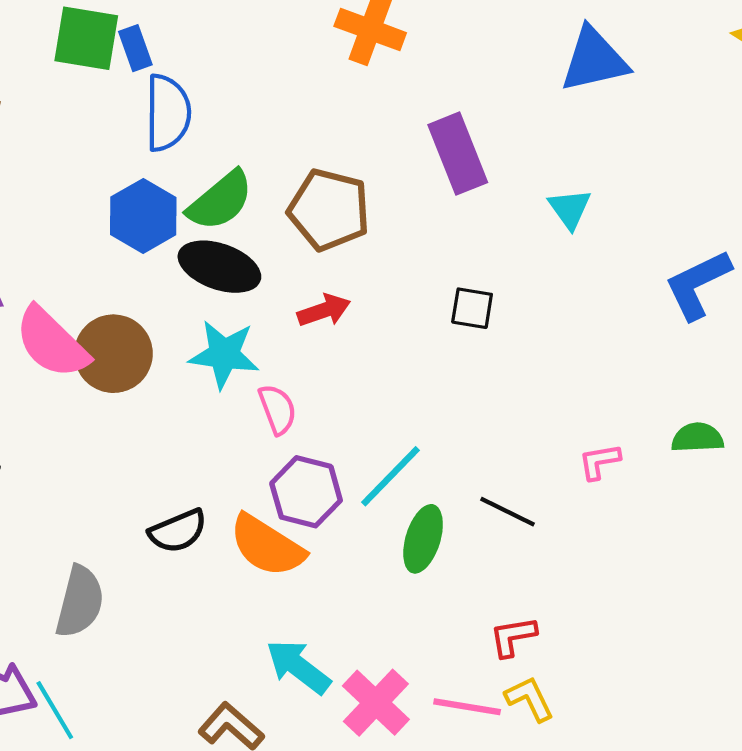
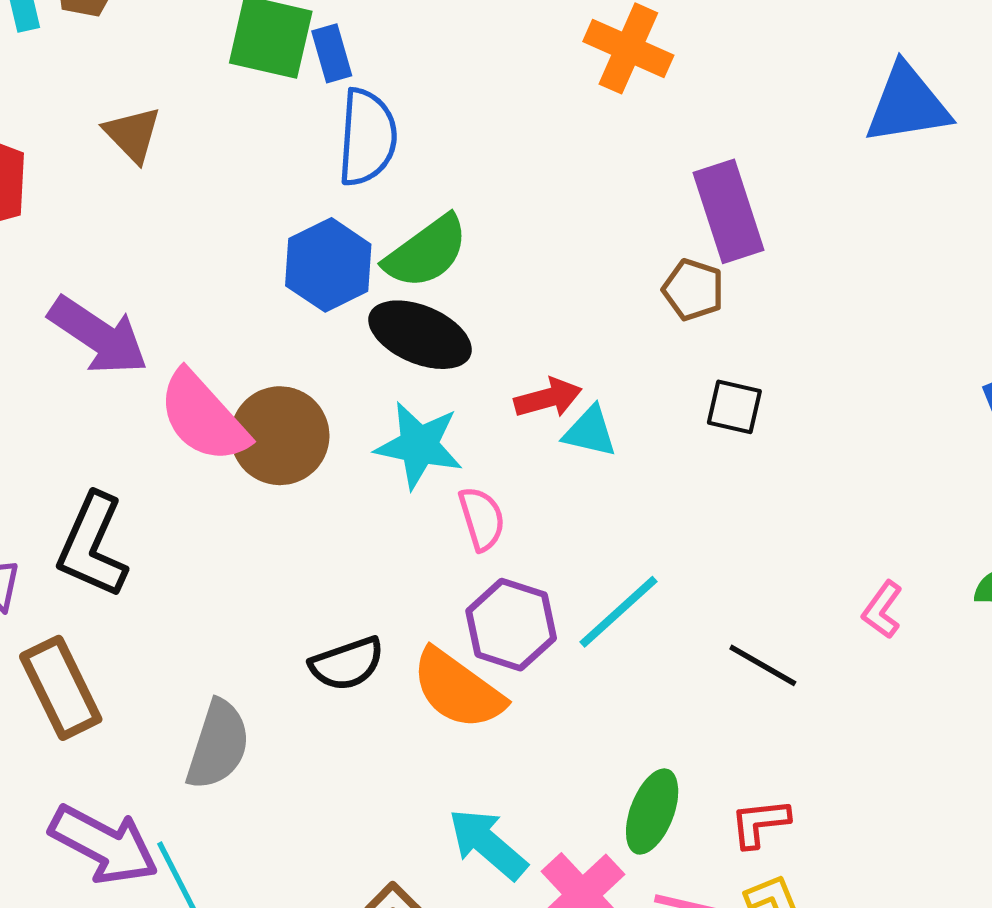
cyan triangle: (570, 209) -> (590, 432), moved, turned -45
brown pentagon: (329, 210) -> (693, 290), moved, size x0.6
pink L-shape: (599, 462) -> (882, 610), turned -48
green ellipse: (423, 539) -> (652, 812), moved

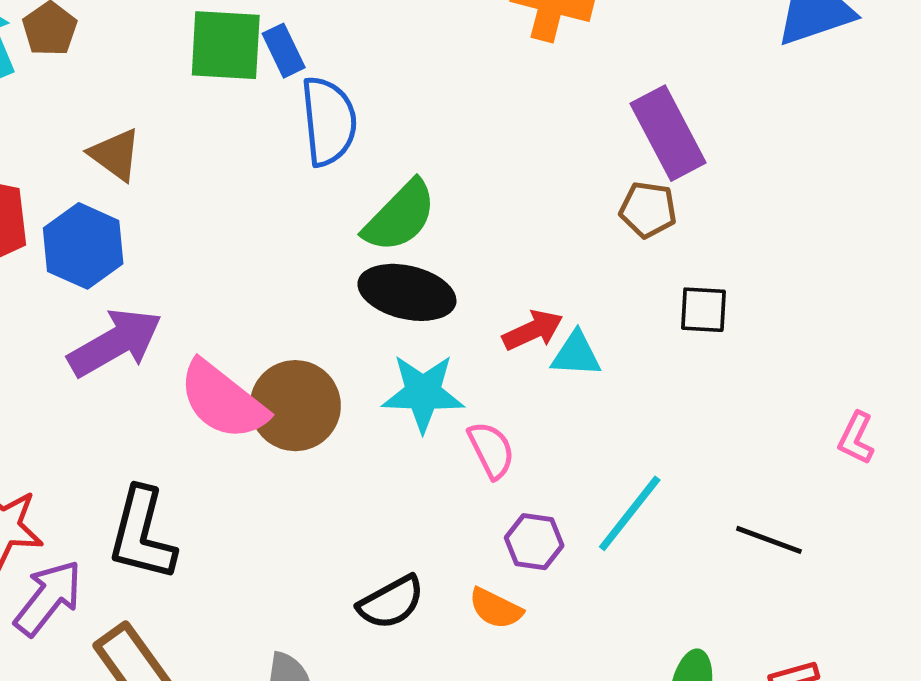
blue hexagon: (328, 265) -> (83, 246), moved
purple arrow: (98, 336) -> (115, 343), turned -54
pink L-shape: (882, 610) -> (856, 438), moved
purple hexagon: (511, 625) -> (534, 542), size x0.7
orange semicircle: (458, 689) -> (496, 608), size x0.6

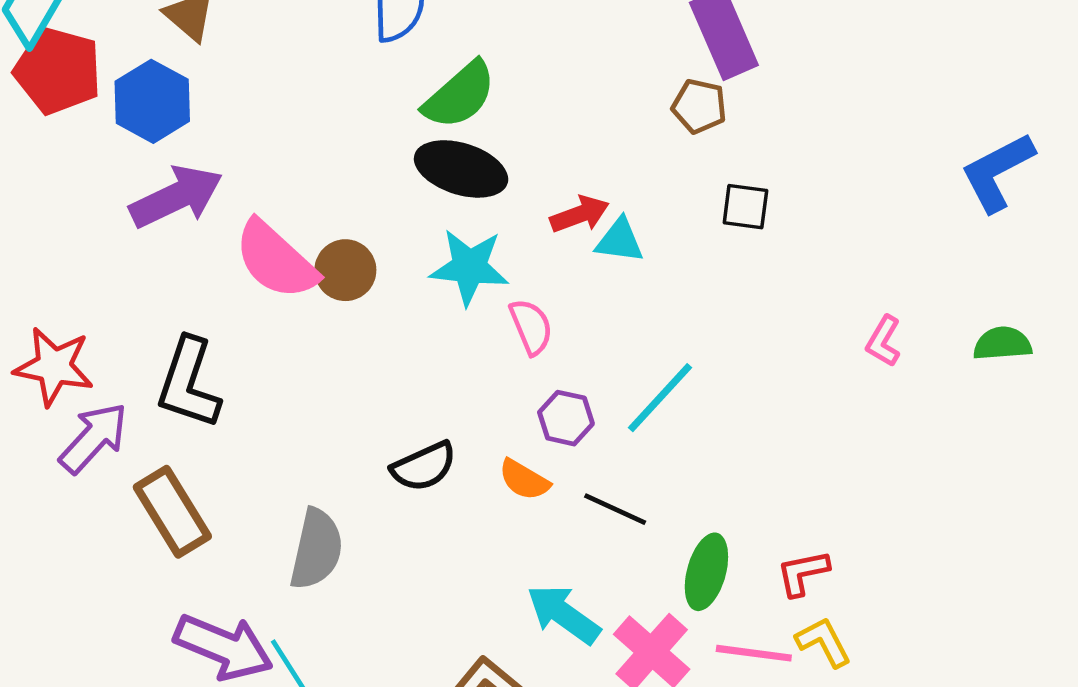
brown circle: (295, 406) -> (345, 270), size x0.7
black line: (769, 540) -> (615, 509), moved

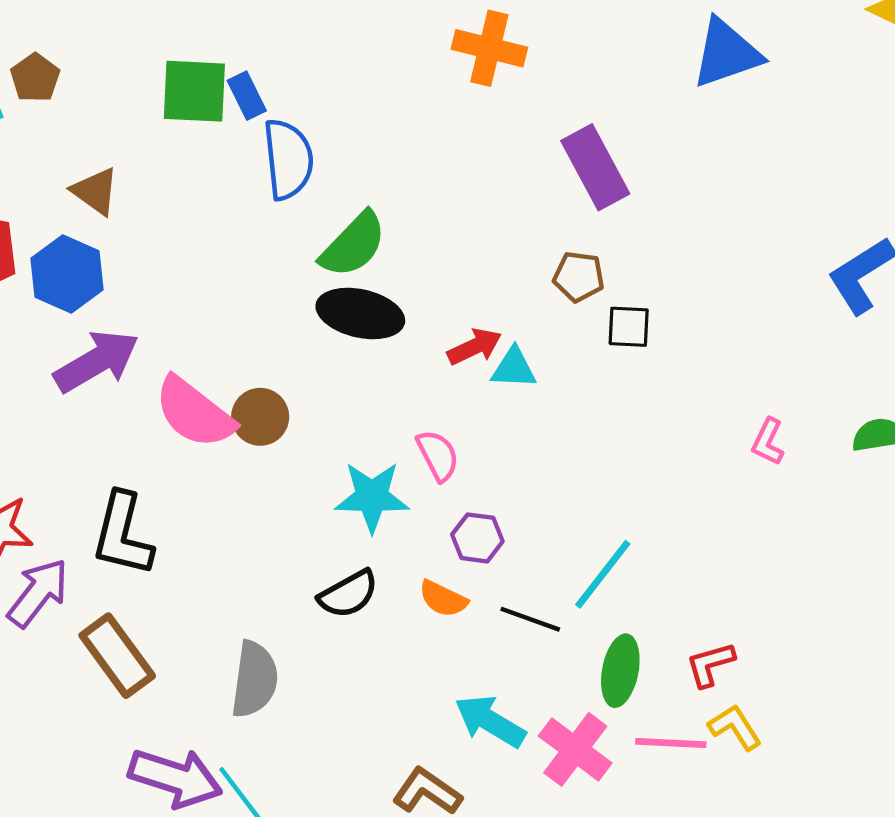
brown pentagon: (699, 106) -> (579, 277), moved
cyan star: (469, 267) -> (372, 497), moved
cyan line: (660, 398) -> (603, 574), moved

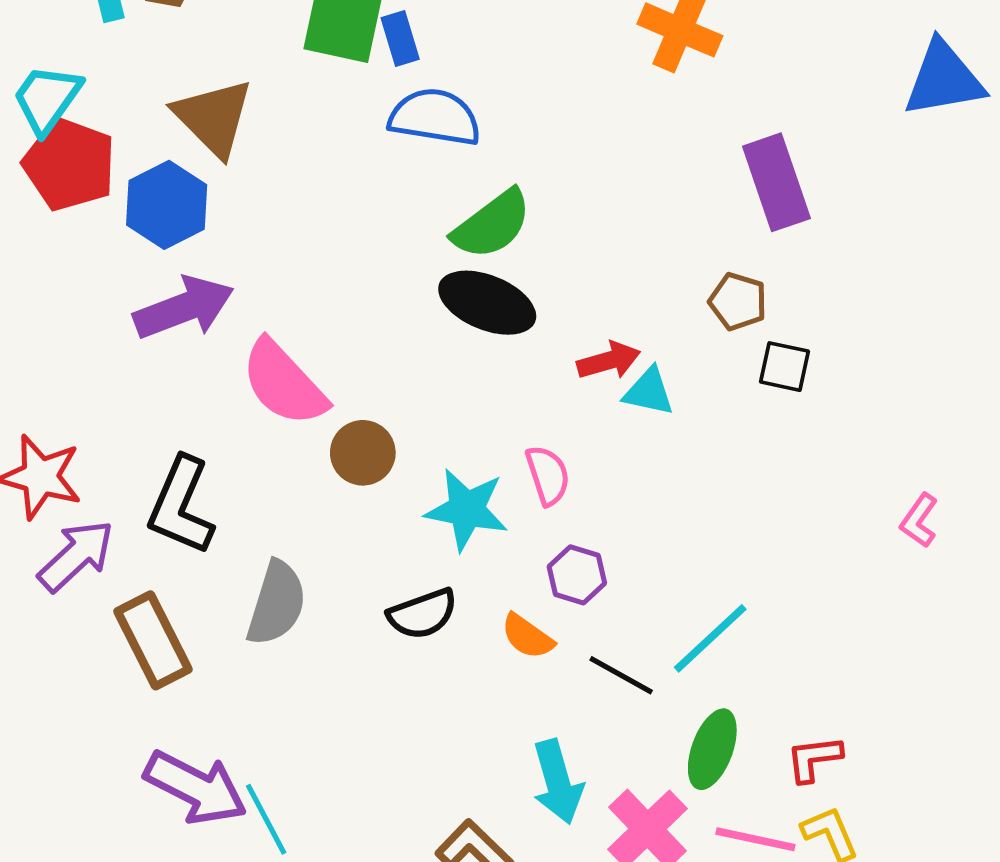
blue semicircle: (288, 159) -> (435, 117), turned -84
brown triangle: (95, 191) -> (213, 117), size x1.5
brown circle: (260, 417) -> (363, 453), moved
gray semicircle: (255, 679) -> (277, 603), moved
cyan arrow: (490, 721) -> (558, 782), turned -146

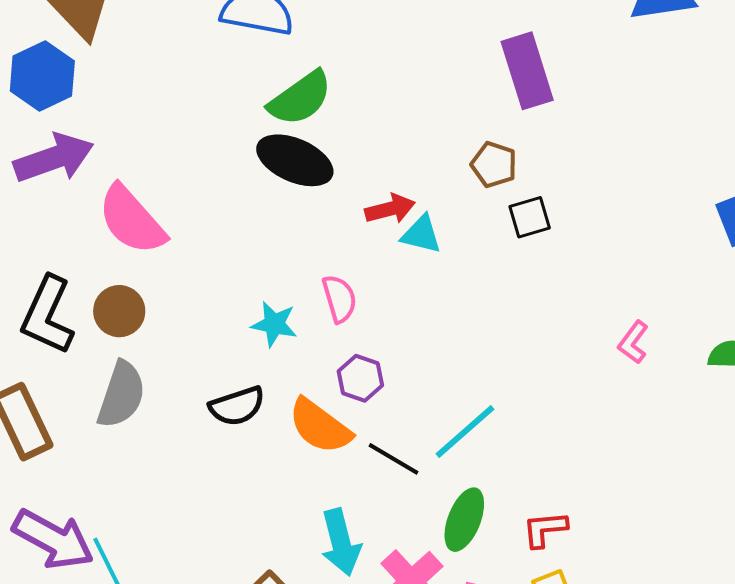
black square: (785, 367) -> (530, 217), turned -30
brown circle: (363, 453) -> (119, 311), moved
cyan star: (467, 510) -> (274, 324), size x0.7
orange semicircle: (527, 636) -> (320, 426), size x1.5

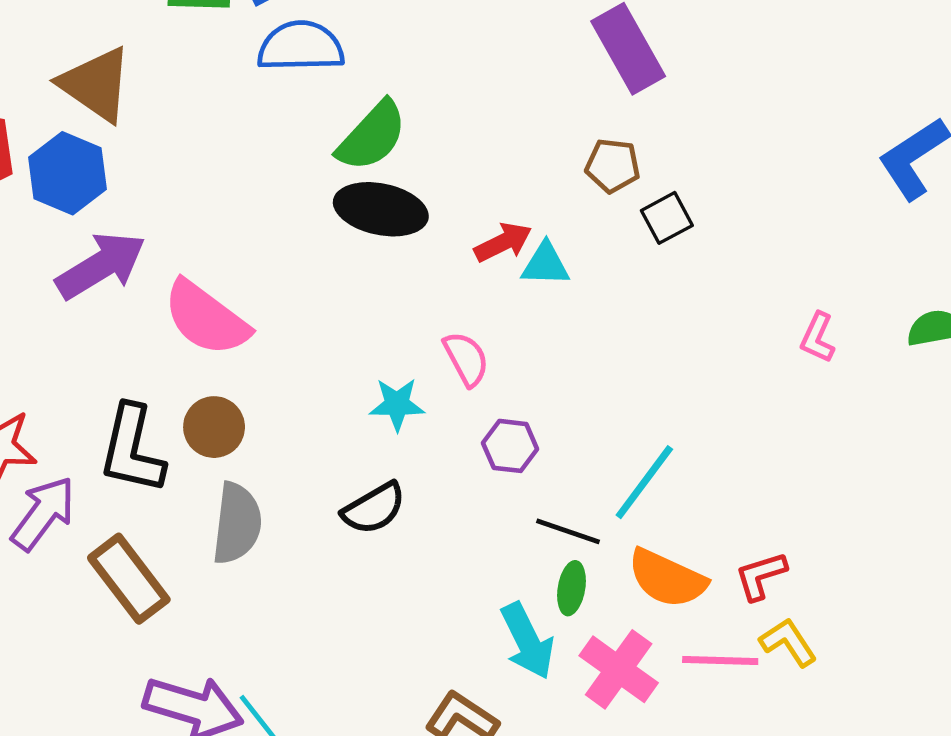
orange semicircle: (320, 426) -> (667, 578), moved
green ellipse: (464, 520) -> (571, 588), moved, size x0.7

